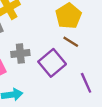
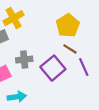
purple line: (86, 83) -> (84, 67), moved

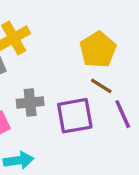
purple square: (53, 68) -> (75, 116), turned 30

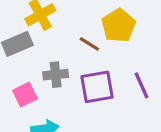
brown line: (101, 86) -> (89, 44), moved

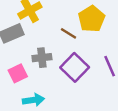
purple square: (97, 87) -> (75, 67), turned -36

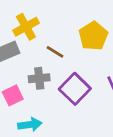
brown line: (69, 33) -> (55, 52), moved

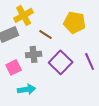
yellow pentagon: (93, 36) -> (75, 22), turned -30

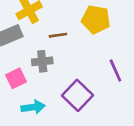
brown line: (46, 34) -> (58, 35), turned -40
purple square: (61, 62) -> (78, 95), moved

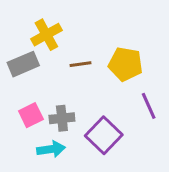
yellow pentagon: (96, 20) -> (125, 64), moved
gray cross: (42, 61) -> (62, 118), moved

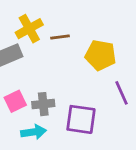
brown line: (81, 64) -> (60, 37), moved
purple square: (104, 135) -> (81, 119), turned -36

